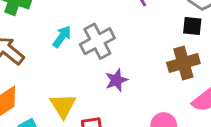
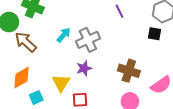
brown cross: (183, 63) -> (129, 71), moved, turned 30
purple star: (116, 80) -> (84, 68), moved

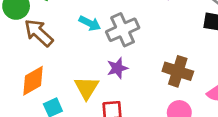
cyan arrow: (64, 35) -> (90, 23), turned 77

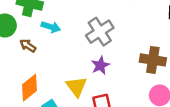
cyan arrow: (90, 23) -> (51, 27), moved
brown arrow: (39, 33) -> (28, 46), size x0.6

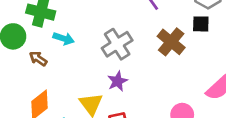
brown cross: (153, 60) -> (171, 42), moved, turned 30

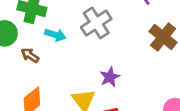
gray cross: (117, 44) -> (96, 23), moved

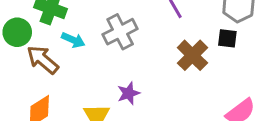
brown arrow: (30, 55) -> (43, 60), size x1.6

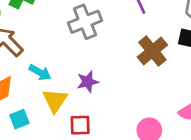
cyan arrow: (73, 40) -> (40, 72), moved

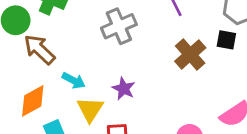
purple star: (88, 82) -> (124, 89), turned -30

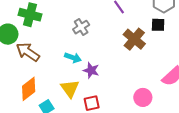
gray cross: (119, 26) -> (81, 27), size x0.7
cyan arrow: (74, 80) -> (73, 58), moved

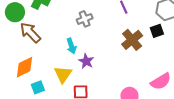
black square: (158, 25) -> (157, 31), turned -32
cyan arrow: (73, 58) -> (71, 46), turned 42

